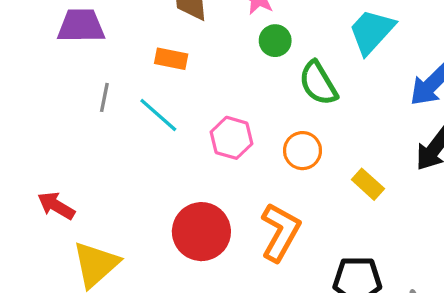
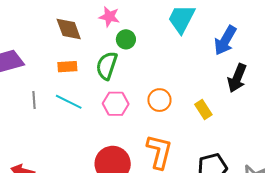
green semicircle: (318, 83) -> (107, 66), moved, turned 64
yellow rectangle: (368, 184) -> (203, 109), turned 30

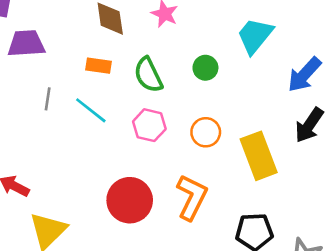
green circle: (126, 39) -> (205, 68), moved
green semicircle: (107, 66) -> (148, 75), turned -56
yellow rectangle: (203, 109) -> (259, 156), size x1.8

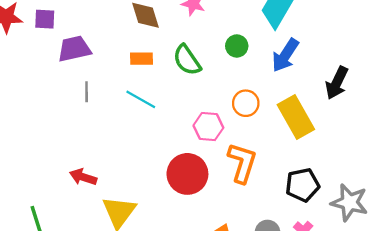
blue arrow: (304, 75) -> (285, 55), moved
gray line: (48, 99) -> (87, 92), moved
pink hexagon: (149, 125) -> (208, 127), moved

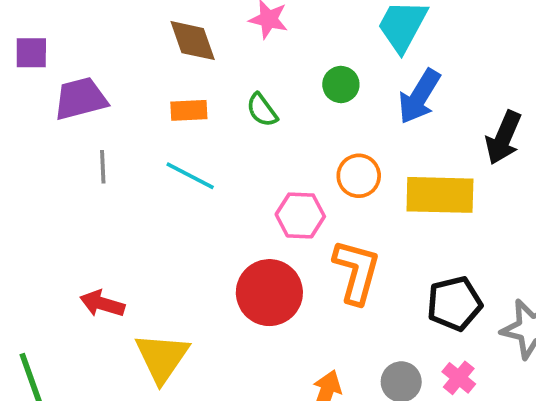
green semicircle: (187, 60) -> (262, 110), size x0.7
yellow rectangle: (296, 117) -> (440, 195), turned -57

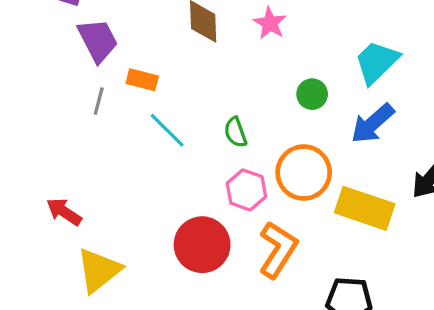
purple trapezoid: (81, 99) -> (98, 40), turned 60
orange rectangle: (189, 110) -> (142, 80), moved
green semicircle: (262, 110) -> (235, 132), moved
orange circle: (359, 176) -> (304, 172), size x1.5

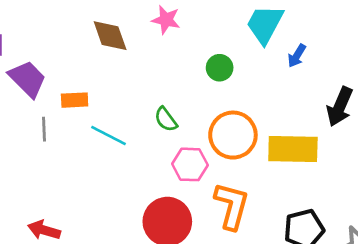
blue arrow: (373, 124) -> (297, 56), moved, size x0.6

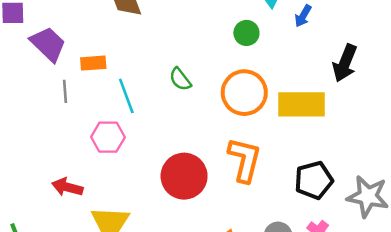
green circle: (220, 68) -> (246, 33), moved
cyan line: (109, 136) -> (126, 96), turned 44
pink hexagon: (190, 164) -> (108, 137), moved

